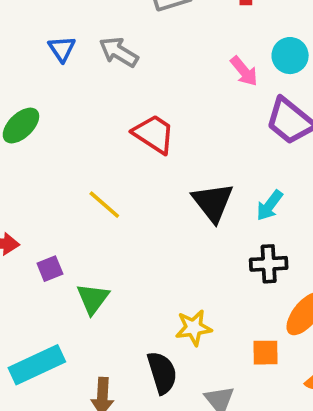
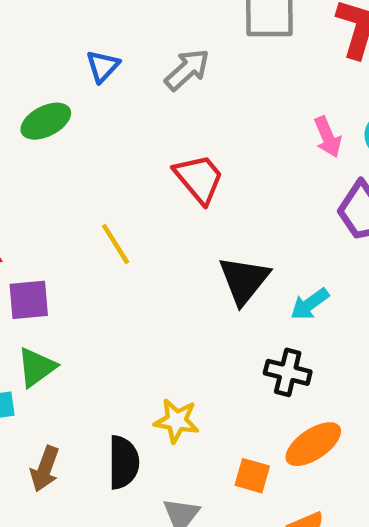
blue triangle: (62, 49) -> (103, 66), moved
gray arrow: (119, 52) -> (187, 70), turned 90
purple square: (50, 269) -> (29, 300), size x1.4
green triangle: (93, 299) -> (37, 367), moved

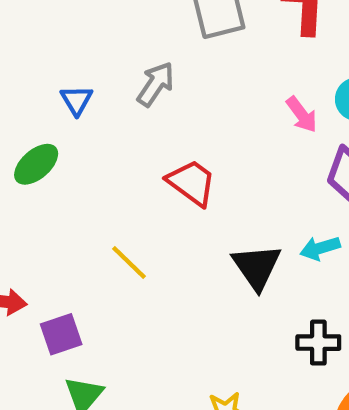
cyan arrow: (310, 304) -> (320, 248), moved, turned 33

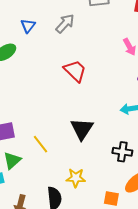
yellow line: (129, 263) -> (41, 144), moved
black triangle: (257, 267) -> (82, 129), moved

